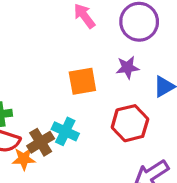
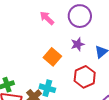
orange square: (82, 81) -> (52, 57), turned -30

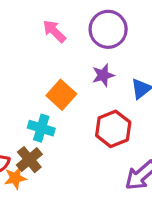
cyan cross: (47, 88) -> (41, 128), moved

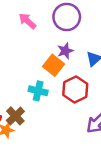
orange square: (61, 95) -> (54, 65), moved
cyan cross: (41, 128) -> (38, 91), moved

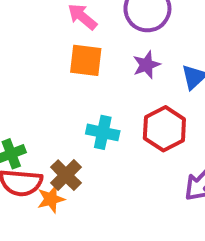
orange square: (54, 65) -> (86, 60), moved, turned -30

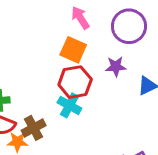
red hexagon: (164, 129) -> (75, 82), moved

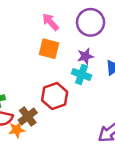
red hexagon: (75, 82) -> (55, 96), moved
cyan cross: (69, 105) -> (82, 74), moved

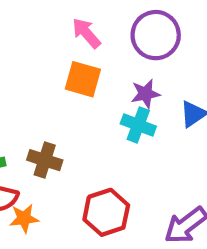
red hexagon: (55, 96) -> (106, 212), moved
brown cross: (28, 116) -> (45, 160), moved, turned -36

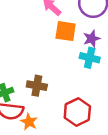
orange square: (83, 79) -> (66, 31), moved
orange star: (24, 218) -> (29, 122), turned -30

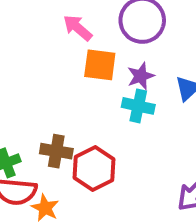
red hexagon: (77, 112) -> (94, 169), moved

